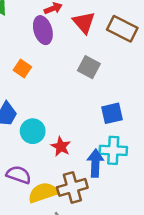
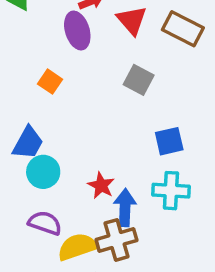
cyan circle: (33, 131) -> (43, 172), moved
blue arrow: (95, 163) -> (125, 208), moved

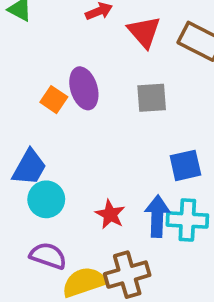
purple ellipse: (77, 31) -> (84, 88), moved
gray square: (139, 80) -> (152, 98), turned -32
blue arrow: (125, 208) -> (157, 216), moved

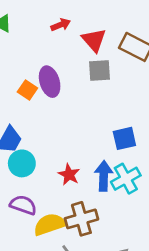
gray square: (152, 98) -> (99, 71), moved
cyan cross: (187, 220) -> (126, 179), turned -32

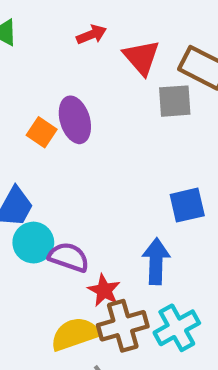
gray square: (99, 71) -> (175, 101), moved
red star: (69, 174) -> (104, 290), moved
cyan cross: (126, 179) -> (177, 328), moved
purple semicircle: (23, 205) -> (69, 257), moved

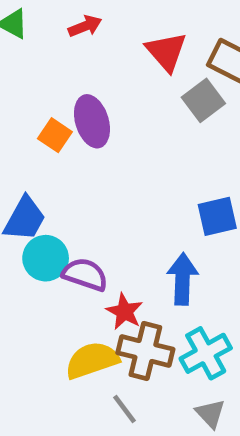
red arrow: (92, 35) -> (85, 26), moved
gray square: (175, 101) -> (203, 100), turned -33
brown cross: (123, 326) -> (145, 351), turned 30

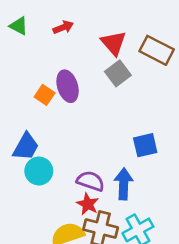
gray square: (203, 100) -> (118, 73), moved
purple semicircle: (85, 274) -> (91, 181), moved

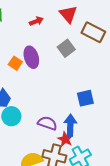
red arrow: (63, 27) -> (36, 21), moved
red triangle: (114, 43) -> (68, 14), moved
red star: (88, 204) -> (65, 139), moved

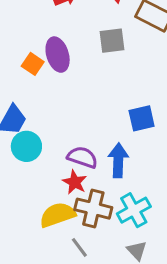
gray square: (66, 48) -> (112, 41), turned 30
red star: (65, 139) -> (75, 182), moved

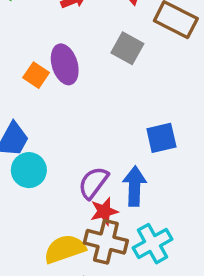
gray square: (112, 41) -> (127, 48), turned 36
purple semicircle: (82, 157) -> (93, 183), turned -72
red star: (75, 182) -> (104, 211), moved, turned 30

